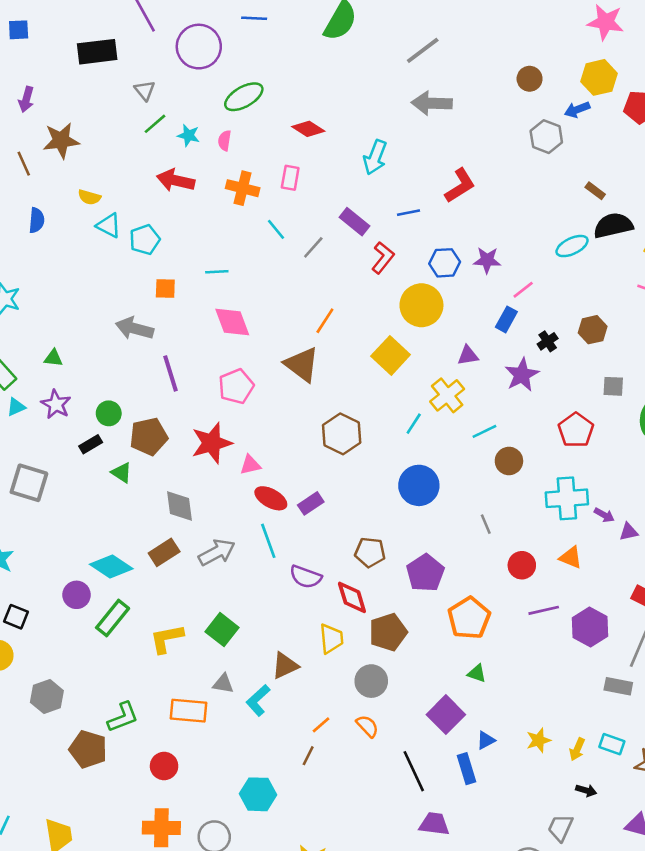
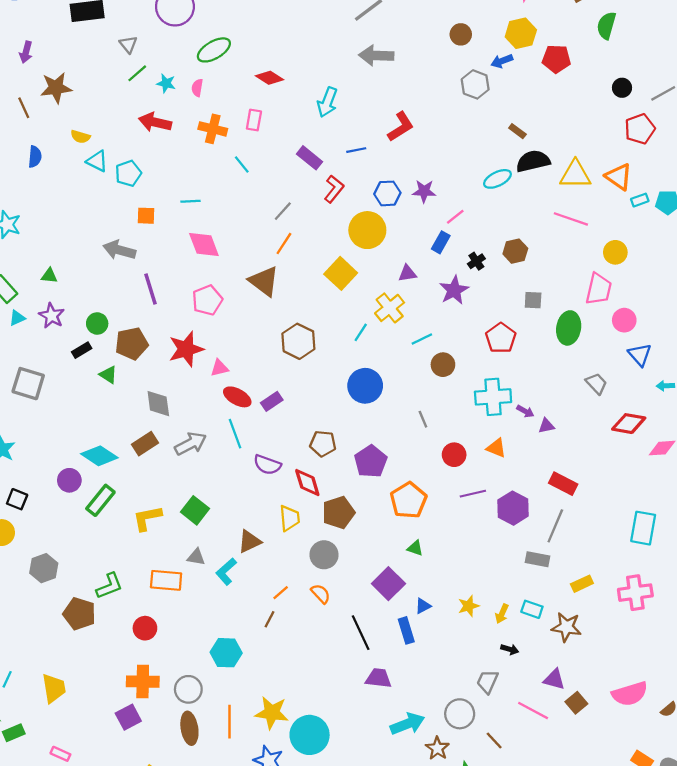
gray line: (313, 247) -> (283, 211), moved

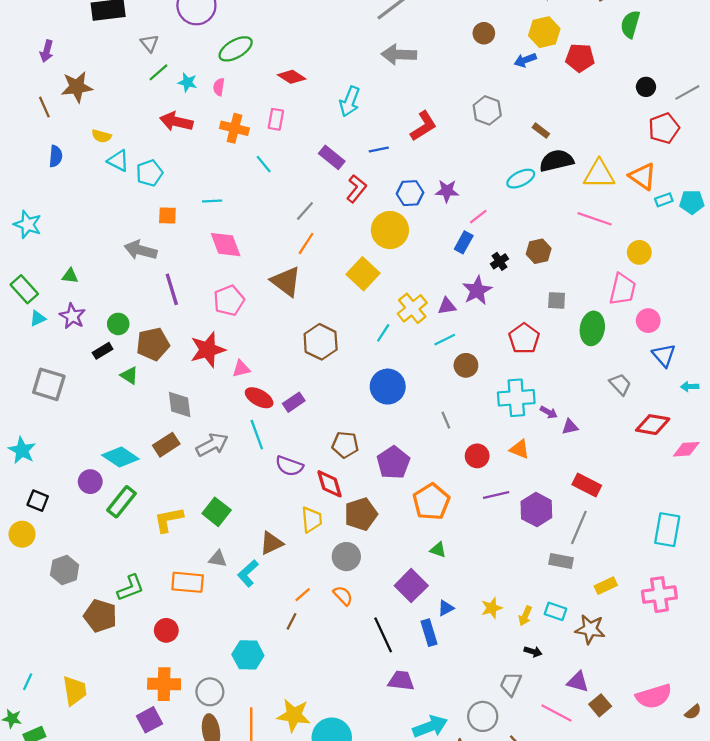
gray hexagon: (475, 84) -> (487, 110), moved
purple triangle: (407, 273) -> (447, 306), moved

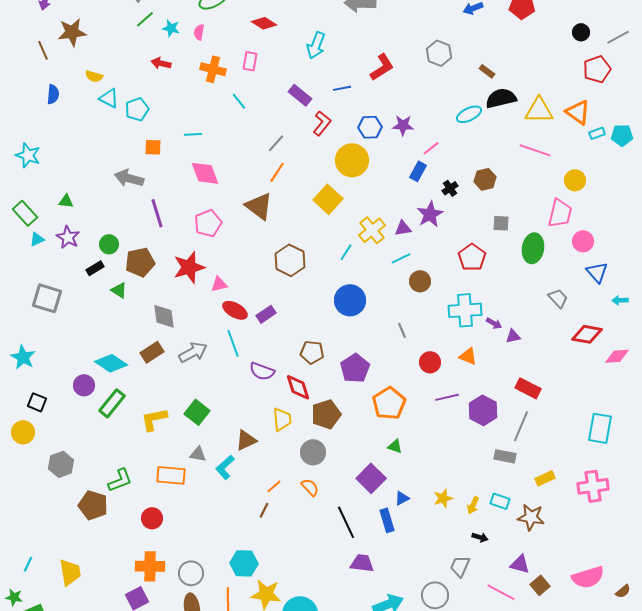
red arrow: (176, 122) -> (161, 63), size x0.7
cyan hexagon: (248, 655) -> (244, 563), moved

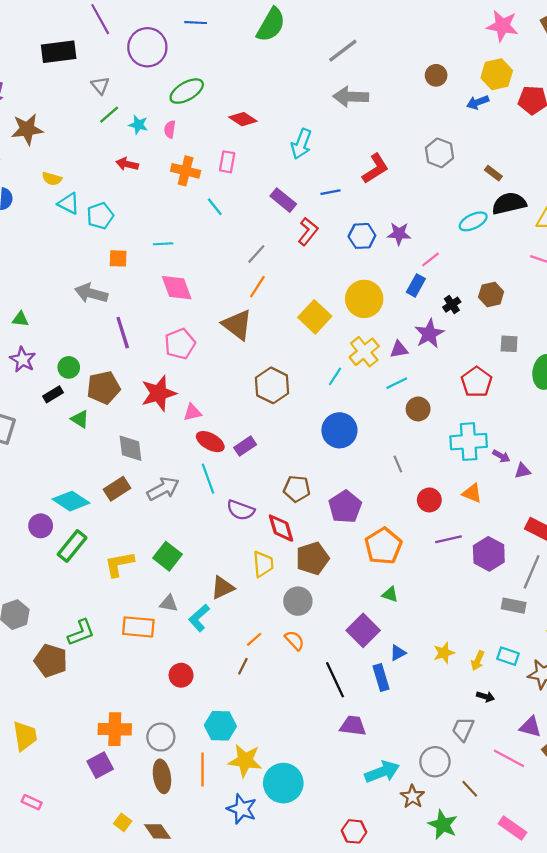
yellow circle: (352, 160) -> (364, 299), moved
red circle: (152, 518) -> (181, 675), moved

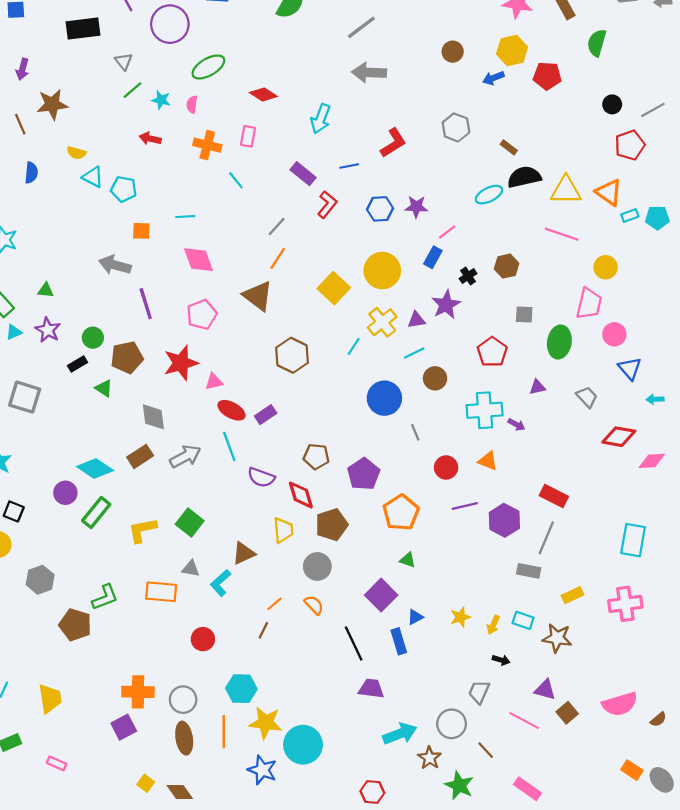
cyan pentagon: (100, 216) -> (124, 189), turned 30
blue circle: (339, 430) -> (384, 398), moved
purple triangle: (523, 471) -> (537, 387), moved

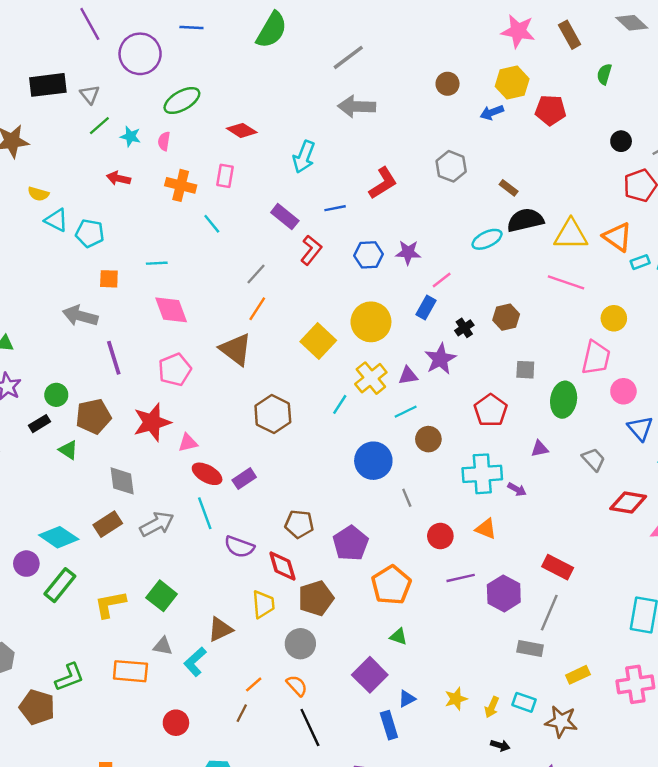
black rectangle: (83, 28) -> (48, 85), moved
green semicircle: (597, 43) -> (604, 74), size x0.7
black line: (354, 643) -> (310, 727), moved

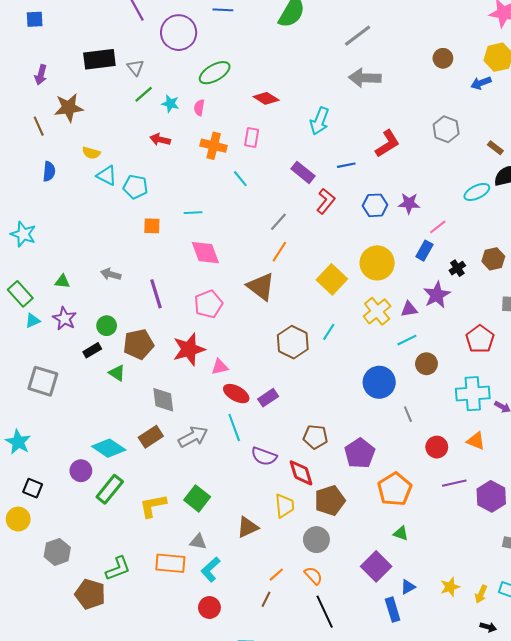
gray arrow: (80, 316) -> (111, 274), moved, size x0.7
cyan line: (340, 404) -> (329, 332), moved
cyan L-shape: (195, 662) -> (210, 569), moved

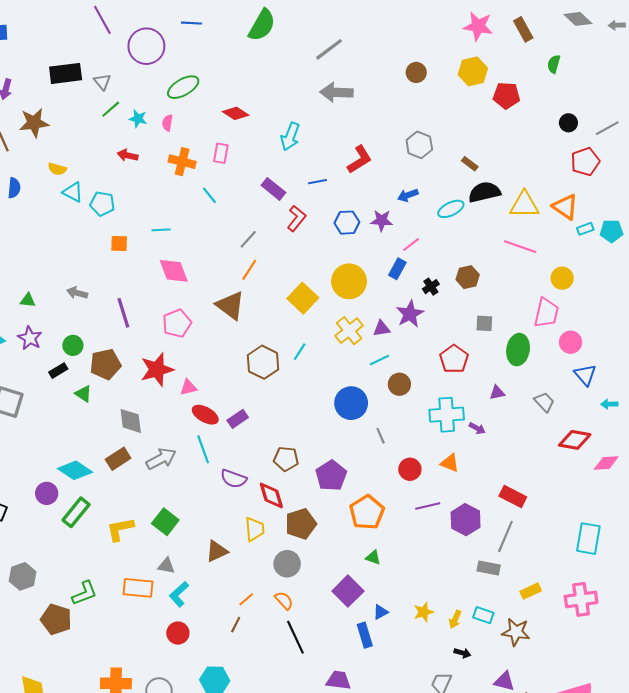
blue arrow: (481, 83) -> (408, 195), moved

